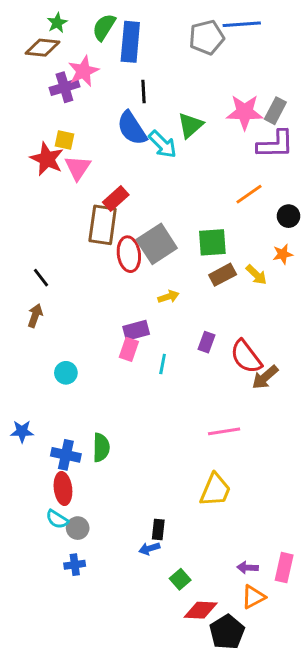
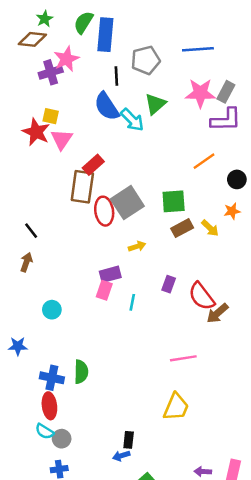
blue line: (242, 24) -> (198, 49), moved
gray pentagon: (207, 37) -> (146, 60), moved
blue star: (22, 431) -> (18, 346), moved

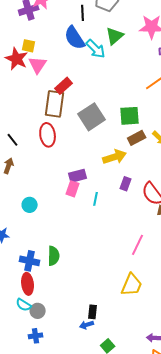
red ellipse: (104, 211) -> (48, 135), moved
yellow arrow: (137, 246) -> (115, 157), moved, size x1.6
pink line: (183, 358) -> (138, 245), turned -55

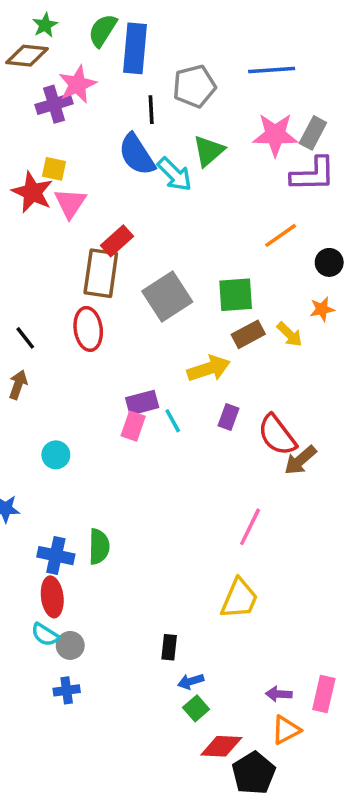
cyan line: (96, 199) -> (173, 421), moved, turned -40
blue arrow: (87, 325) -> (191, 681), moved

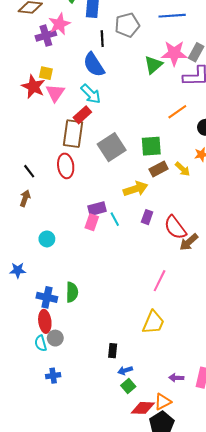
green triangle: (209, 151) -> (153, 65), moved
cyan arrow: (175, 174) -> (91, 94), moved
cyan semicircle: (45, 635) -> (41, 343), turned 42
gray circle: (70, 645) -> (55, 338), moved
orange triangle: (286, 730) -> (163, 402), moved

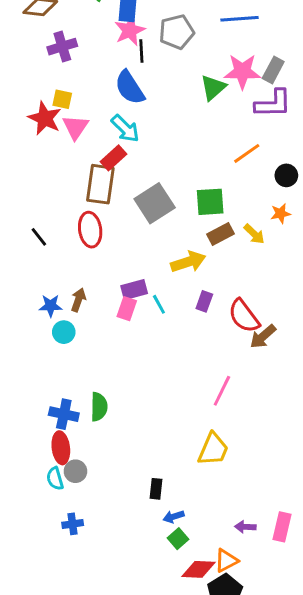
pink star: (59, 24) -> (130, 30), moved
brown arrow: (25, 198) -> (78, 300), moved
blue star: (18, 270) -> (51, 306), moved

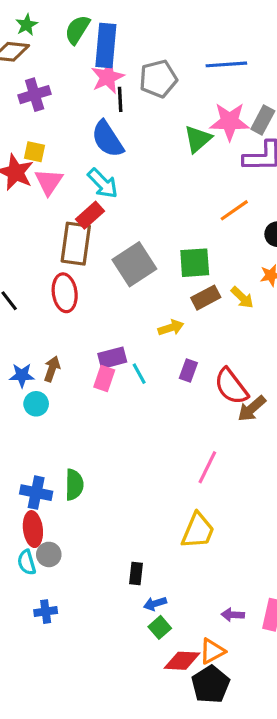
yellow arrow: (188, 262) -> (171, 328), size x0.7

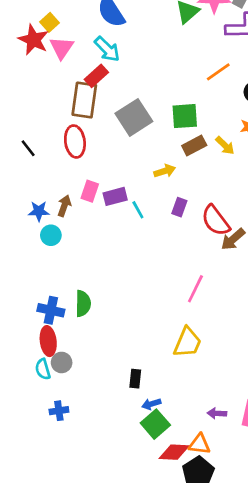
yellow square: (35, 152) -> (50, 22), turned 36
pink rectangle: (104, 378) -> (90, 191), moved
green square: (160, 627) -> (155, 424), size x1.5
orange triangle: (212, 651) -> (199, 444), turned 35

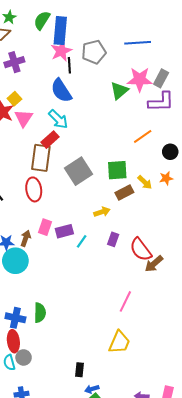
yellow arrow: (225, 146) -> (145, 182), moved
cyan line: (138, 210) -> (82, 241), turned 64
cyan circle: (51, 235) -> (15, 261), size x1.6

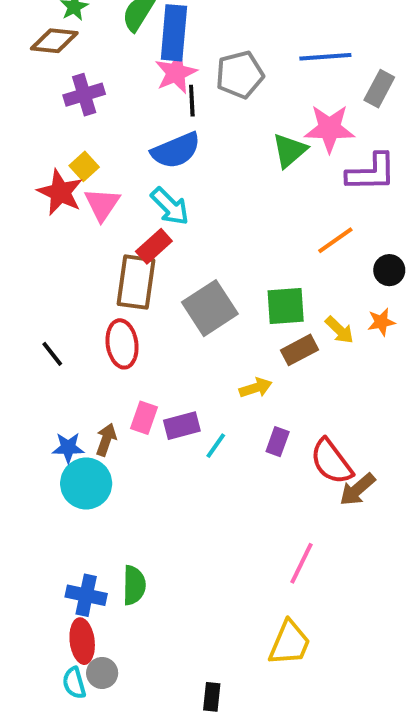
gray rectangle: (161, 78) -> (379, 89), moved
blue semicircle: (61, 91) -> (176, 150), turned -80

